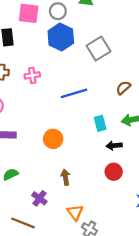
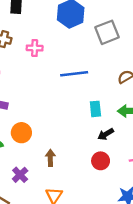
orange circle: (53, 139) -> (21, 133), moved
black arrow: (114, 146) -> (106, 134), turned -35

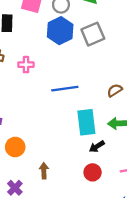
gray square: (107, 32) -> (93, 34), moved
cyan rectangle: (95, 109) -> (86, 122), size x1.6

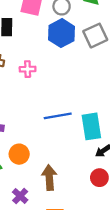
blue line: (65, 89) -> (58, 116), moved
brown arrow: (44, 171) -> (49, 177), size x1.5

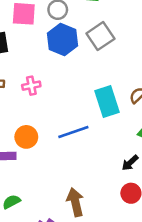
cyan rectangle: (91, 126) -> (107, 101), moved
orange circle: (19, 154) -> (26, 137), moved

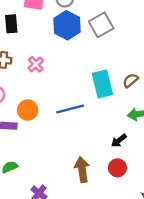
pink cross: (31, 86) -> (36, 64), turned -35
brown arrow: (75, 202) -> (82, 170), moved

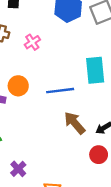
brown arrow: (82, 170) -> (75, 123), moved, turned -40

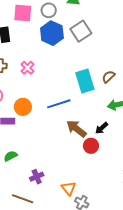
red circle: (99, 155) -> (91, 146), moved
purple cross: (18, 169) -> (37, 177), turned 32

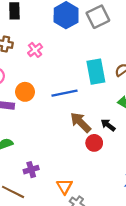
black arrow: (102, 128) -> (108, 125), turned 72

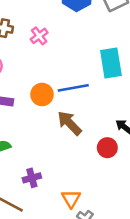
orange circle: (25, 92) -> (42, 94), moved
brown arrow: (81, 122) -> (69, 123), moved

